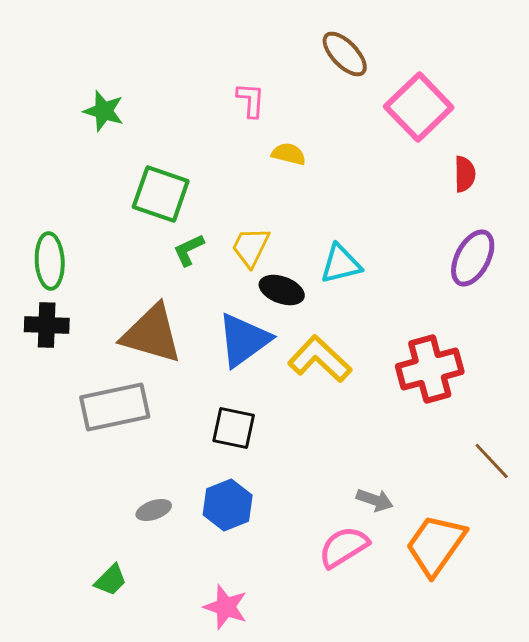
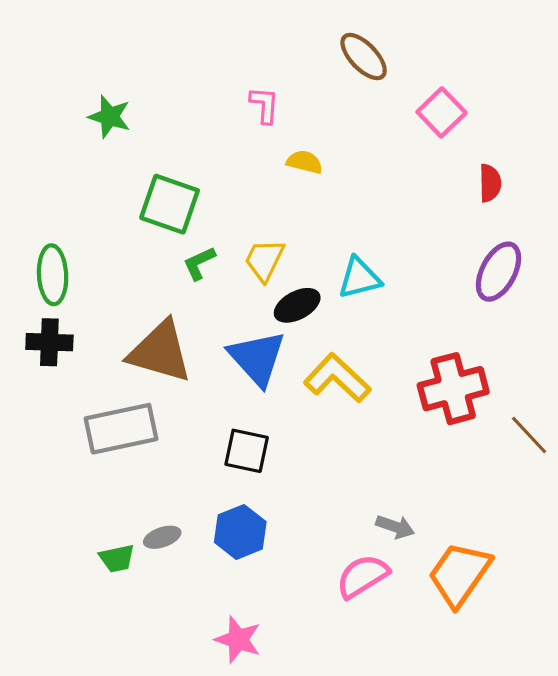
pink square: (419, 107) -> (442, 112), size x0.7
black ellipse: (282, 290) -> (297, 305), turned -48
blue triangle: (244, 340) -> (257, 358), turned -36
brown line: (492, 461) -> (529, 435), moved
green trapezoid: (111, 580) -> (117, 558), moved, turned 33

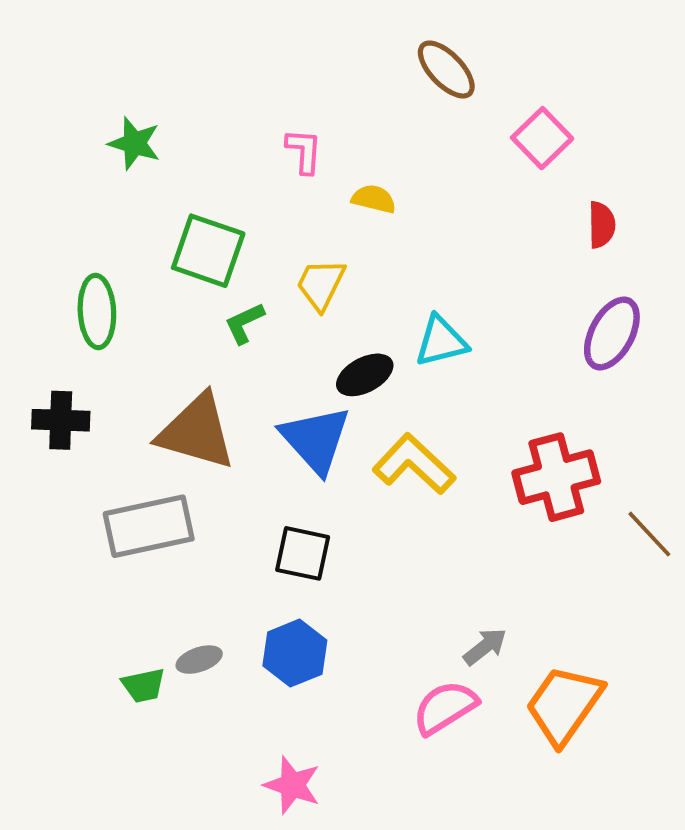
pink L-shape: (264, 105) -> (304, 151), moved
yellow trapezoid: (264, 260) -> (321, 284), moved
green ellipse: (53, 275) -> (97, 311), moved
gray arrow: (395, 527) -> (485, 647), turned -57

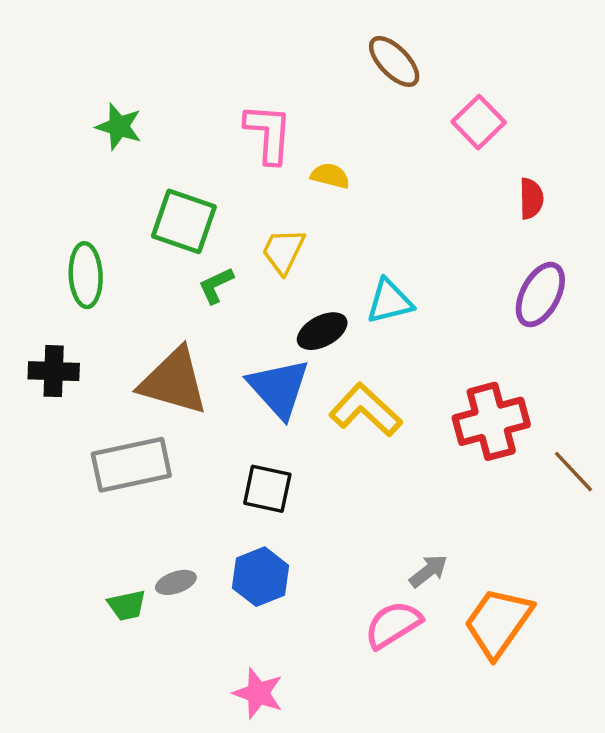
pink L-shape: (304, 151) -> (268, 133), size x1.5

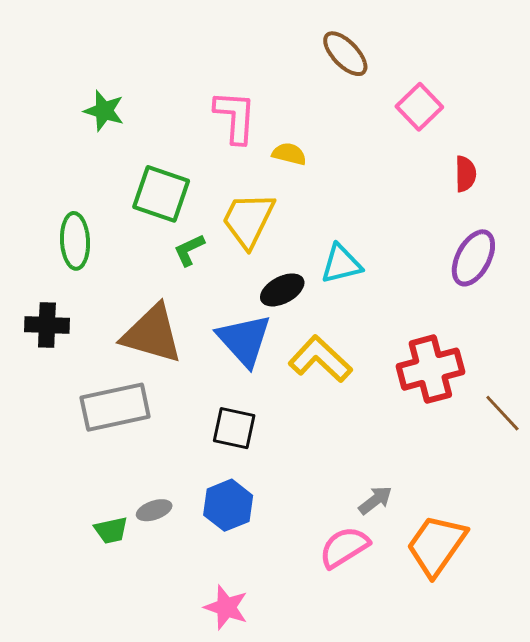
yellow trapezoid: (283, 251) -> (248, 220), size x1.4

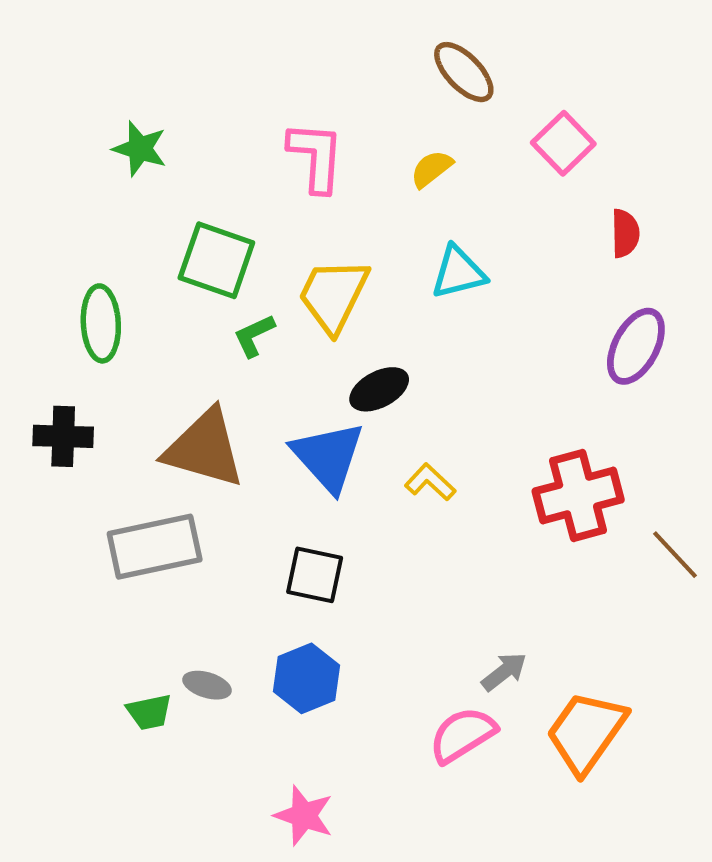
yellow semicircle: (289, 154) -> (432, 169), moved, turned -52
cyan triangle: (341, 264) -> (458, 272), moved
yellow L-shape: (320, 359) -> (430, 482), size x0.6
gray ellipse: (154, 510) -> (207, 685), turned 36

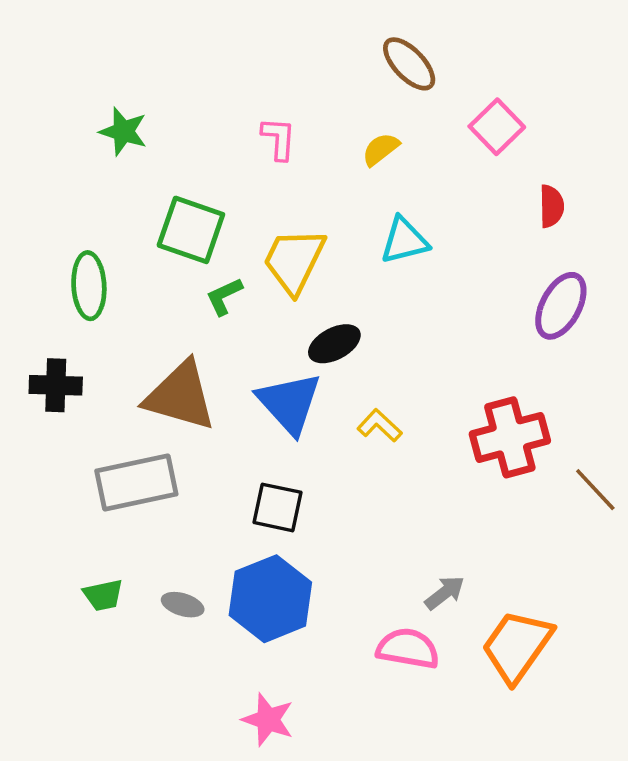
pink L-shape: (316, 157) -> (279, 139), size x0.7
blue hexagon: (307, 678) -> (270, 599), size x1.4
green trapezoid: (149, 712) -> (103, 595), moved
pink semicircle: (462, 735) -> (408, 648), turned 42

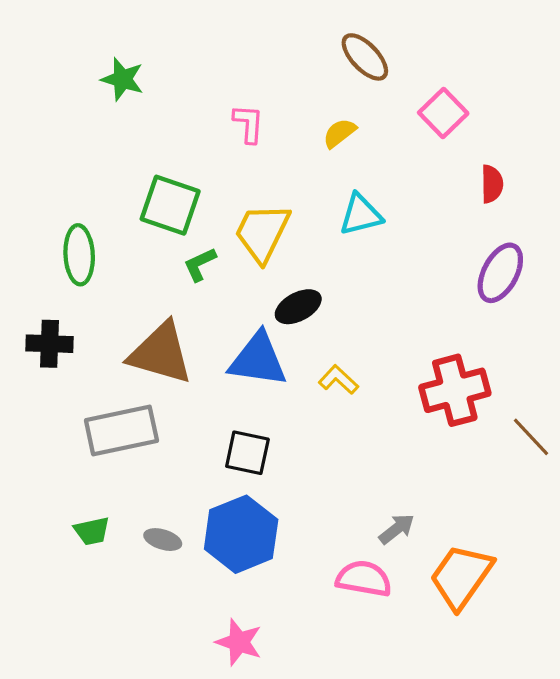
green star: (123, 131) -> (123, 79), moved
blue triangle: (289, 403) -> (258, 360), turned -40

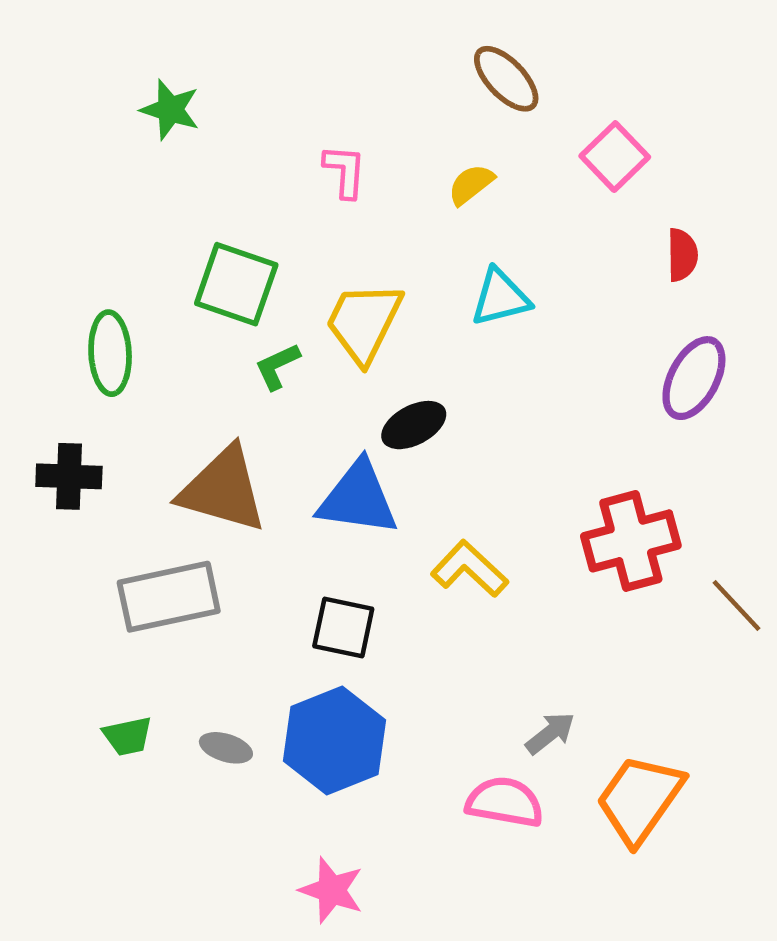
yellow L-shape: (338, 380) -> (469, 569), moved, size x1.4

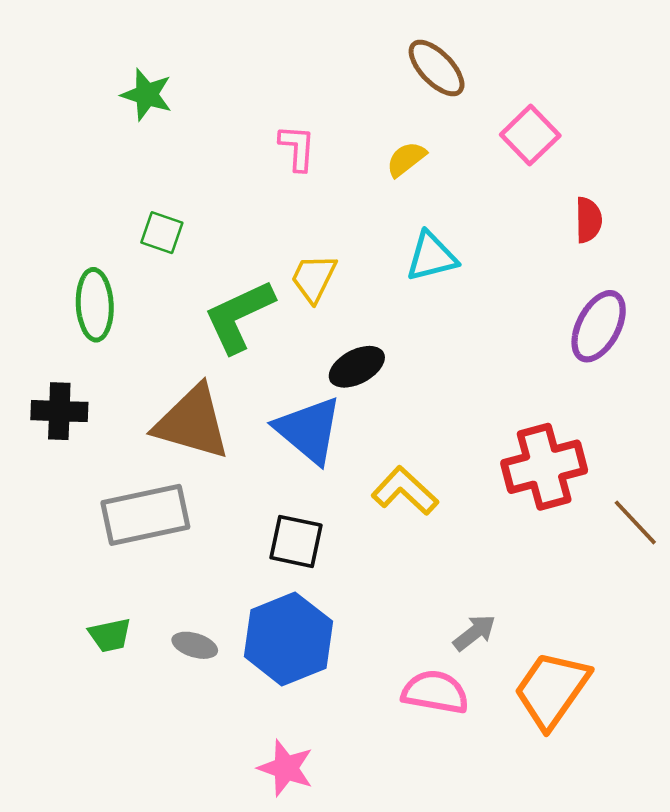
green square: (236, 284) -> (162, 233), moved, size x0.6
yellow trapezoid: (364, 322) -> (314, 278), size x0.7
green L-shape: (277, 366) -> (239, 316), size x1.8
blue triangle: (358, 498) -> (309, 430), turned 32

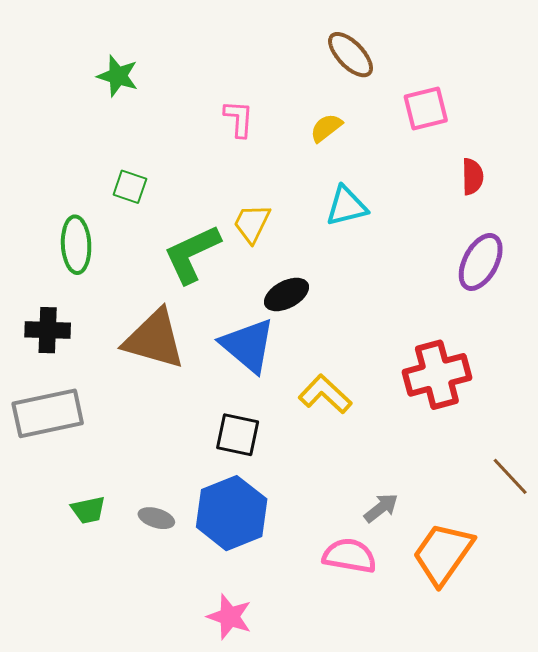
pink square: (530, 135) -> (426, 108), turned 30
gray rectangle: (145, 515) -> (48, 413), moved
brown line: (635, 522) -> (510, 476), moved

